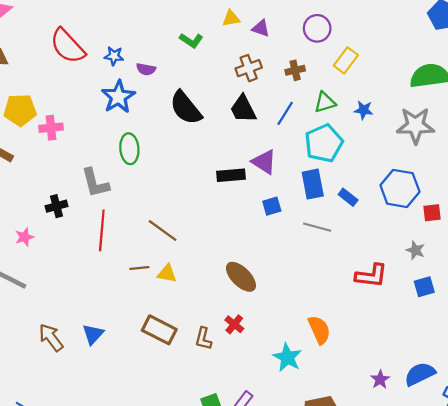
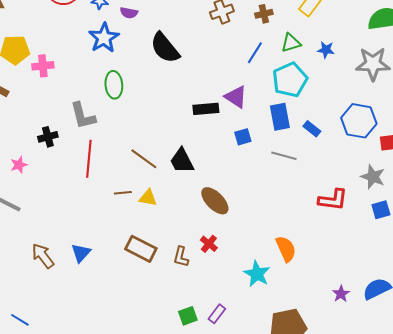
black trapezoid: (243, 109) -> (182, 161), moved
gray star: (415, 250) -> (373, 177), size x1.4

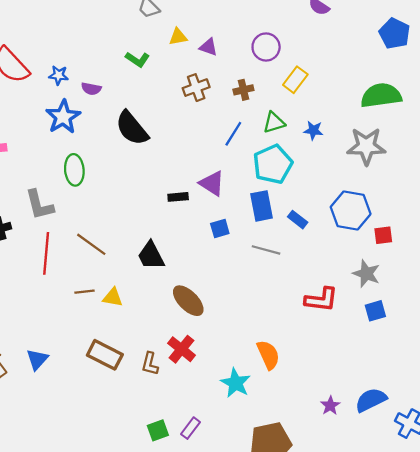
black rectangle: (206, 109) -> (178, 197), size x0.7
brown line: (144, 159) -> (91, 244), moved
red cross: (209, 244) -> (181, 349), size x1.4

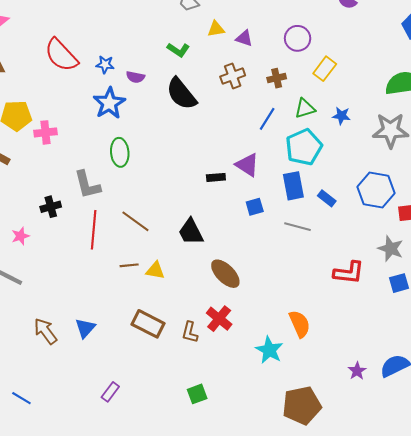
black semicircle: (132, 128) -> (181, 94), moved
purple rectangle: (190, 428) -> (110, 392), moved

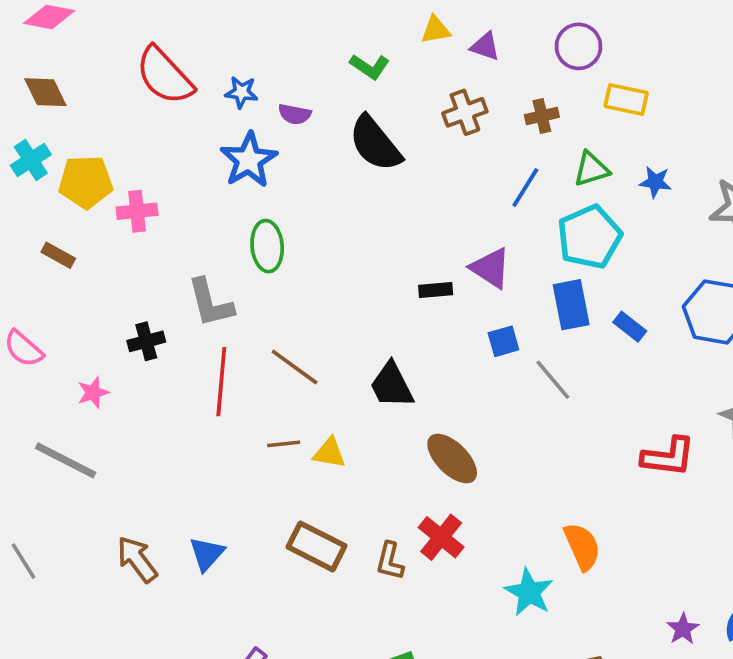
yellow rectangle: (325, 69) -> (626, 100), turned 65
gray line: (298, 227) -> (553, 380), moved, turned 35

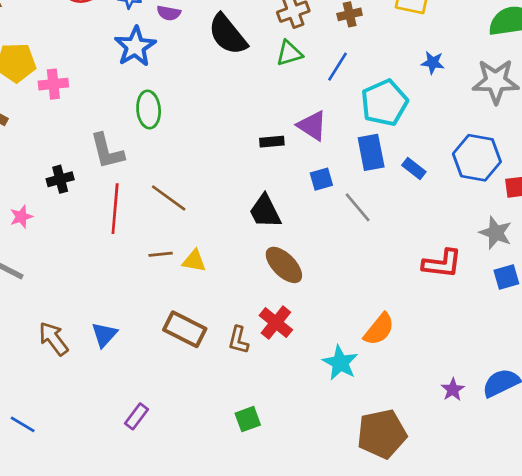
green triangle: (591, 169) -> (289, 53), moved
black trapezoid: (392, 385) -> (265, 211), moved
orange semicircle: (582, 546) -> (379, 329), turned 63

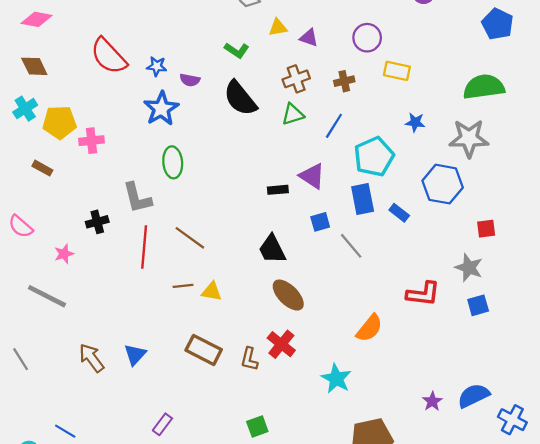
blue hexagon: (477, 158) -> (443, 184), moved
orange semicircle: (379, 329) -> (369, 328), moved

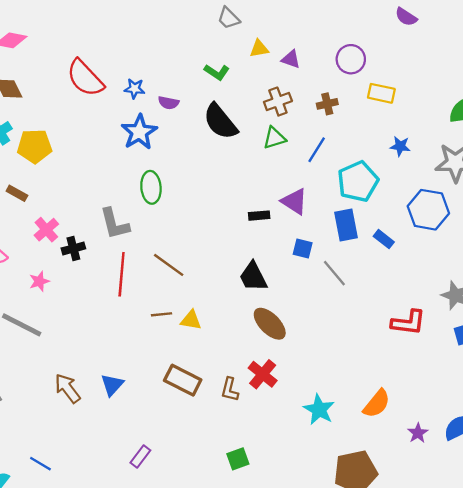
pink cross: (91, 141) -> (46, 230), moved, turned -35
blue square: (320, 222) -> (303, 248), turned 30
orange semicircle: (369, 328) -> (377, 404), moved

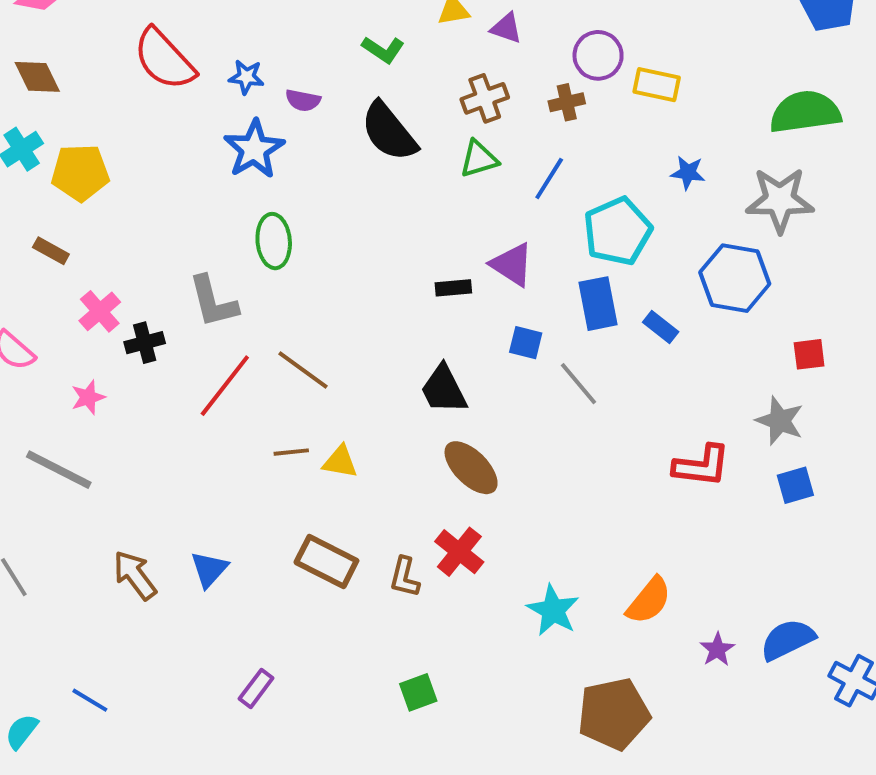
purple circle: (351, 59) -> (598, 55), moved
red line: (122, 274) -> (225, 386), turned 33

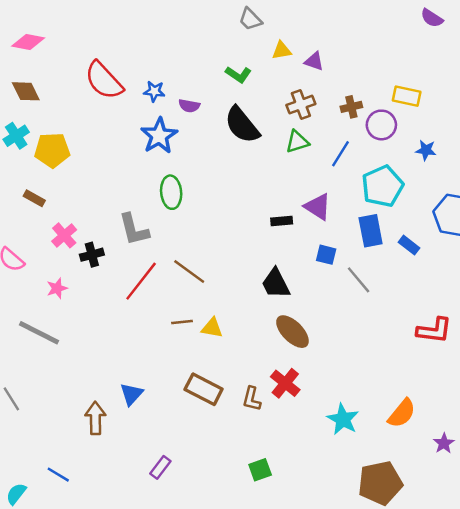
purple circle: (598, 55) -> (381, 125), moved
brown arrow: (135, 575) -> (95, 418), moved, turned 36

